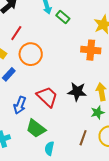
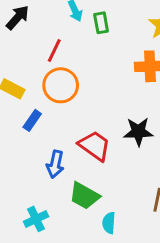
green rectangle: (63, 17) -> (101, 23), turned 48
red line: (16, 33) -> (54, 51), moved

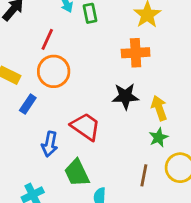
black star: (138, 132) -> (125, 96), moved
green trapezoid: (84, 196) -> (77, 173), turned 36

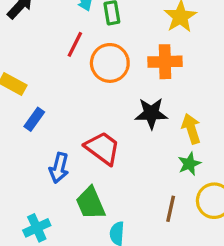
red line: (47, 39) -> (75, 44), moved
orange circle: (54, 71) -> (110, 63), moved

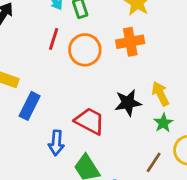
black star: (151, 113) -> (128, 103), moved
blue rectangle: (34, 119) -> (30, 106), size x1.4
brown line: (171, 209) -> (154, 162), turned 30

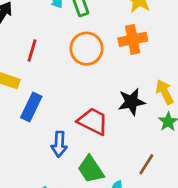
red line: (54, 39) -> (32, 51), moved
brown line: (154, 162) -> (146, 164), moved

